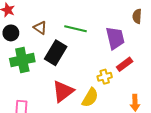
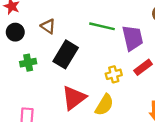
green line: (76, 29) -> (102, 26), moved
green cross: (22, 60) -> (28, 63), size x0.6
yellow cross: (105, 77) -> (114, 74), moved

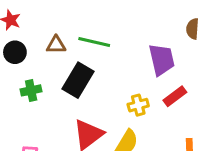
brown triangle: (48, 26) -> (56, 45), turned -35
green line: (102, 26) -> (94, 42), moved

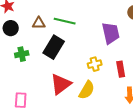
red rectangle: (175, 96) -> (121, 69), moved, turned -63

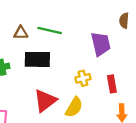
black rectangle: (54, 47) -> (37, 59), turned 60

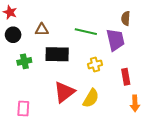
brown semicircle: (124, 21) -> (126, 18), moved
green line: (50, 31) -> (86, 32), moved
yellow cross: (83, 78) -> (95, 64), moved

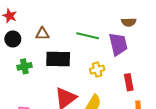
brown semicircle: (126, 18) -> (129, 22), turned -96

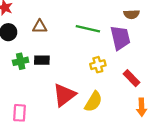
black rectangle: (58, 59) -> (42, 60), moved, size x0.6
red rectangle: (129, 82) -> (131, 78), turned -35

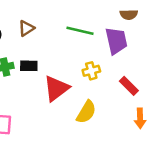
brown triangle: (40, 27) -> (26, 28), turned -32
red triangle: (64, 95) -> (56, 88), moved

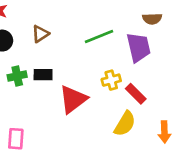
green line: (80, 31) -> (99, 36), turned -35
red rectangle: (129, 86) -> (136, 94), moved
yellow semicircle: (86, 112) -> (125, 124), moved

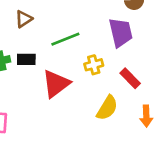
green line: (99, 36) -> (65, 39), moved
red rectangle: (136, 94) -> (130, 78), moved

